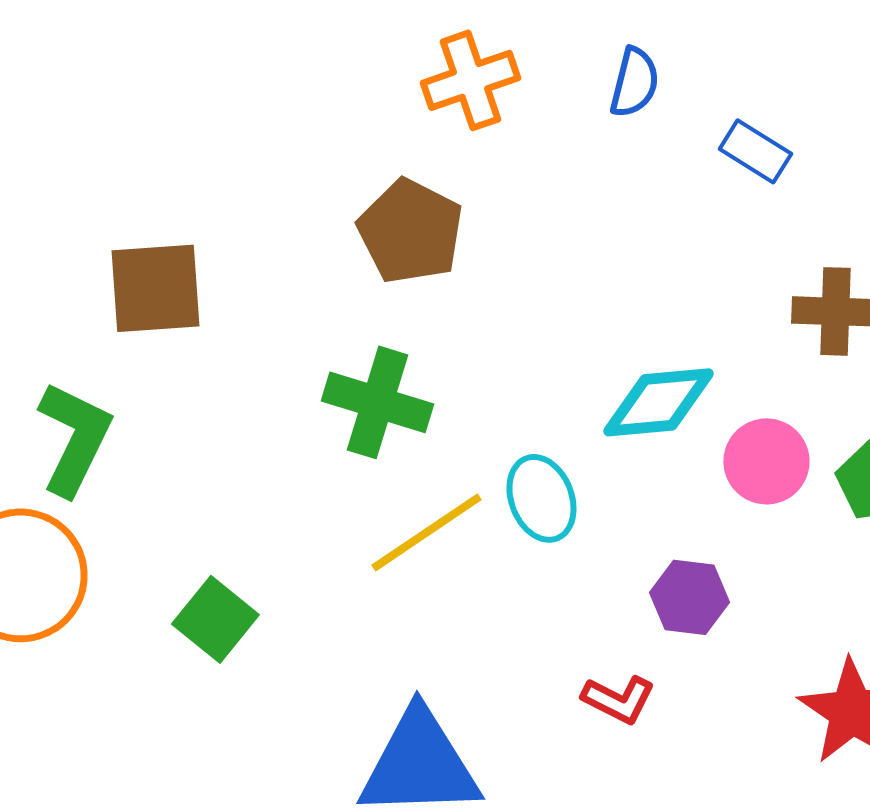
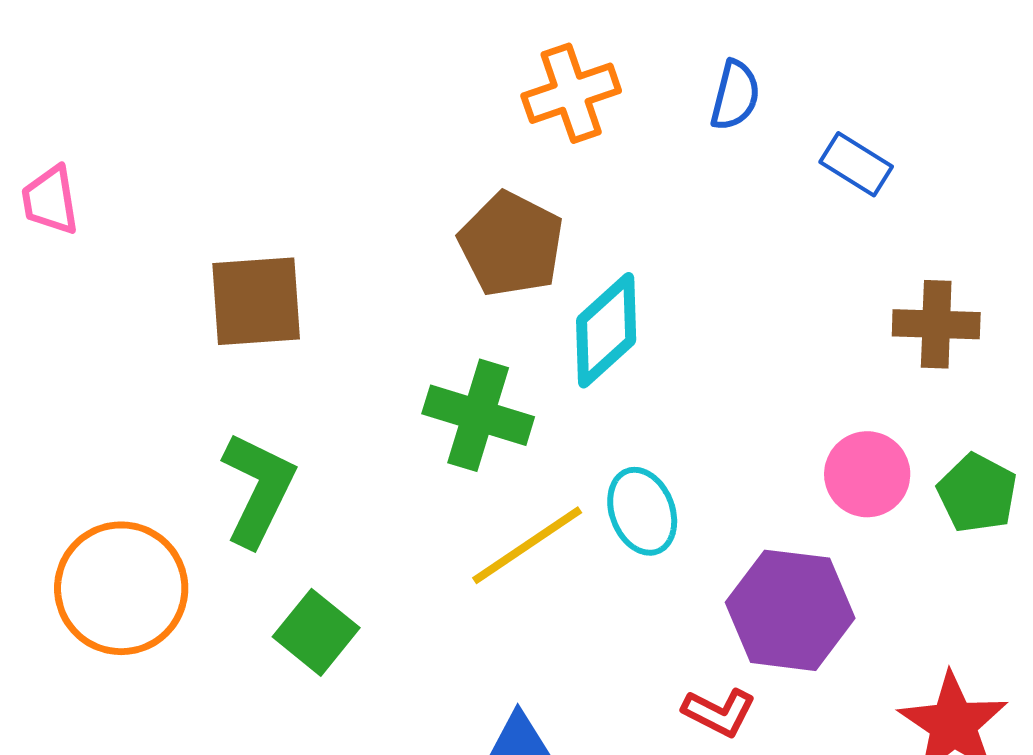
cyan diamond: (658, 402) -> (606, 330), moved, turned -37
green L-shape: (74, 438) -> (258, 489), moved
purple hexagon: (689, 597) -> (790, 610), size x1.6

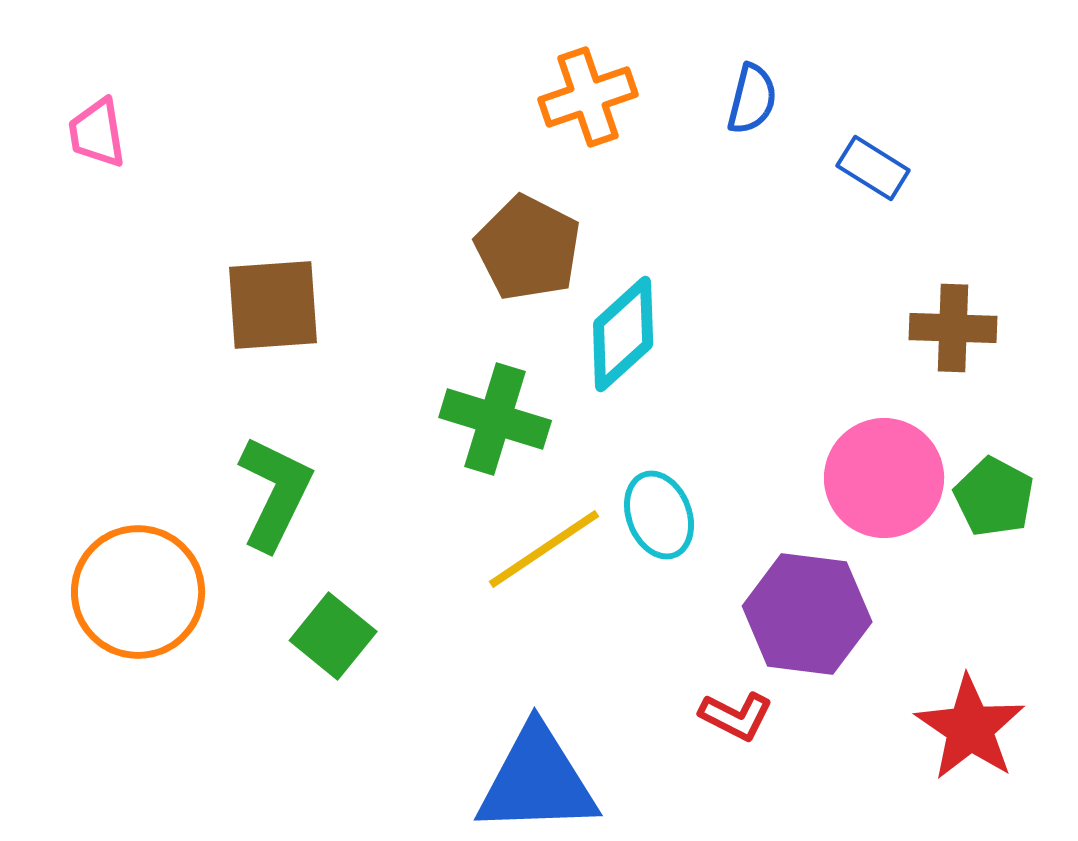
pink trapezoid: (50, 200) -> (97, 133), moved
pink circle: (867, 474) -> (884, 478), size x1.4

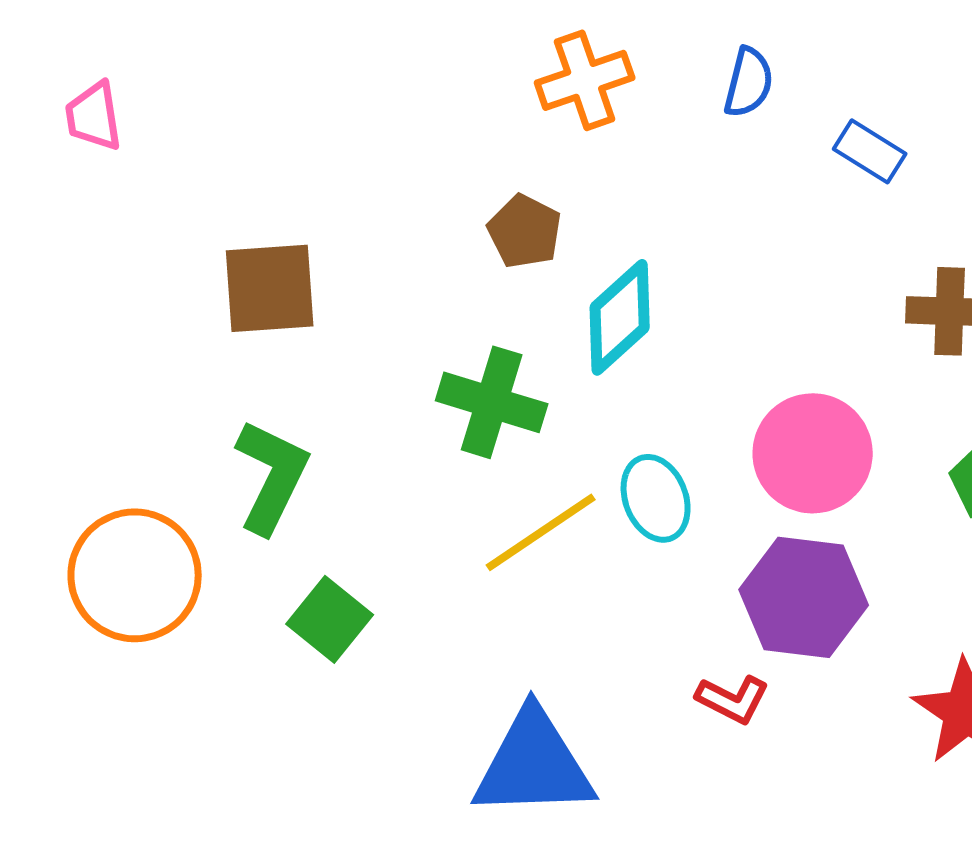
brown pentagon: (528, 248) -> (525, 231), size x0.7
pink circle: (884, 478) -> (813, 453), moved

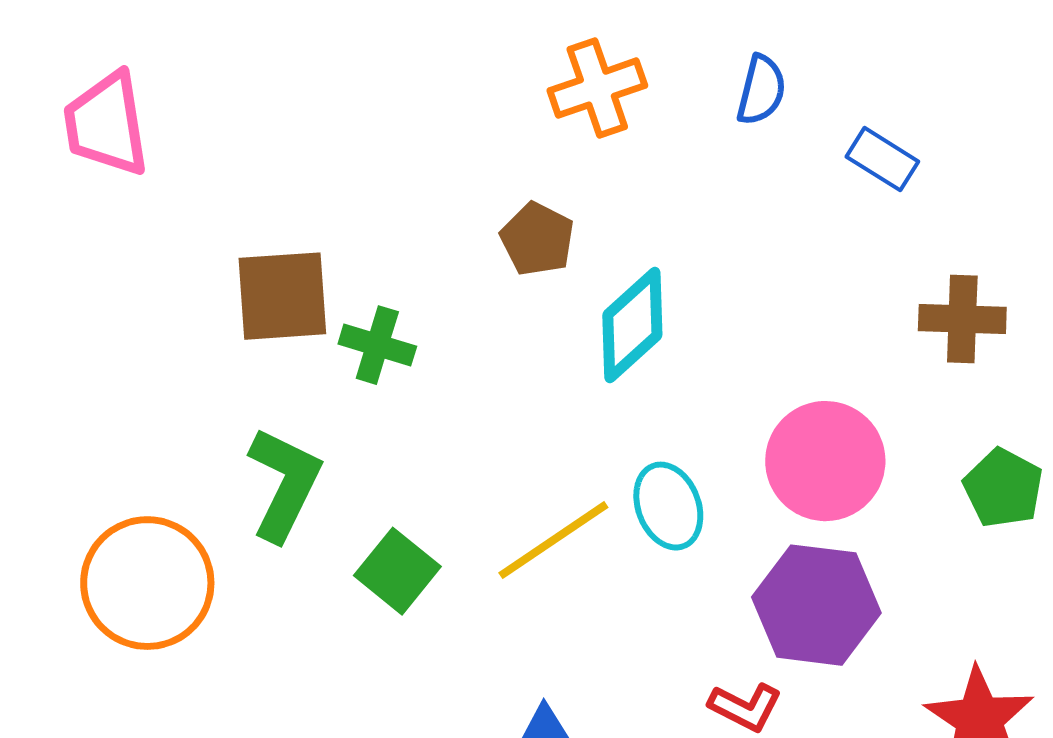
pink trapezoid: (94, 116) -> (106, 124), size x1.5
green cross: (492, 402) -> (377, 345), moved, size x0.7
green square: (330, 619) -> (397, 571), moved

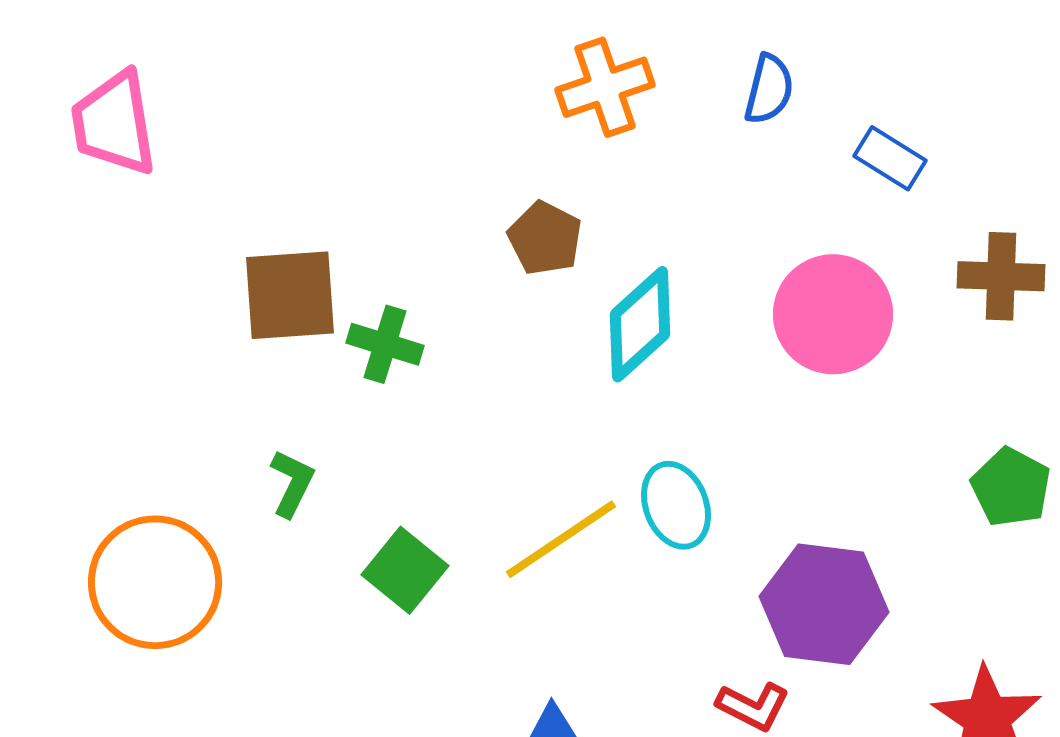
brown cross: (962, 319) -> (1001, 276), moved
pink circle: (825, 461) -> (833, 314), moved
green L-shape: (284, 484) -> (292, 483), size x0.6

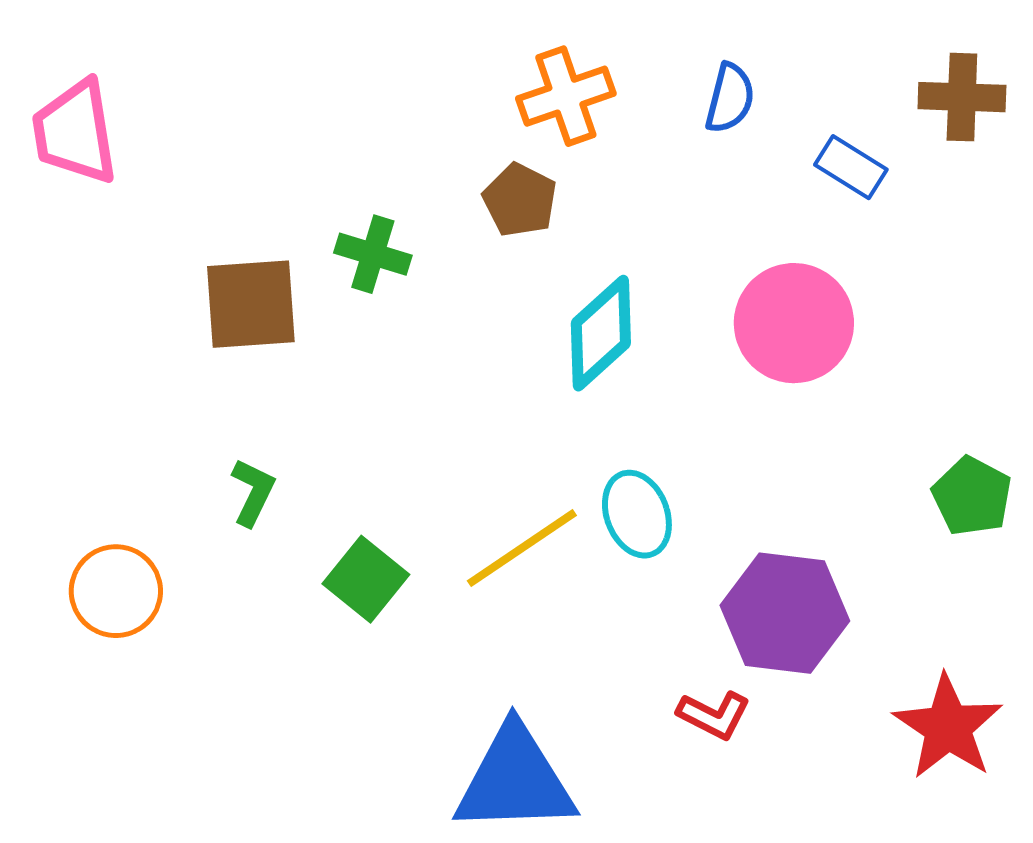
brown pentagon: (545, 238) -> (520, 200), moved
brown cross: (1001, 276) -> (962, 97), moved
green cross: (385, 344) -> (373, 254), moved
orange circle: (155, 582) -> (116, 591), size x0.7

